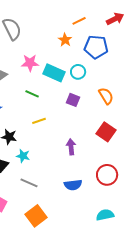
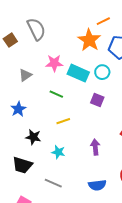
orange star: (65, 40) -> (89, 40), size x1.6
cyan star: (23, 156) -> (58, 152), moved

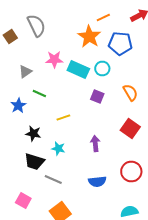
green line: (56, 94) -> (39, 94), moved
black trapezoid: (22, 165) -> (34, 162), moved

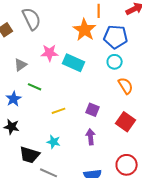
orange line: (103, 18) -> (99, 11), turned -64
cyan circle: (102, 68) -> (115, 62), moved
purple square: (97, 96) -> (93, 110), moved
black star: (33, 134) -> (12, 127), moved

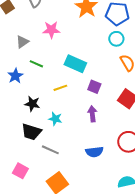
cyan rectangle: (74, 63) -> (75, 64), moved
black star: (12, 127) -> (32, 104), moved

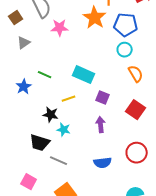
pink star: (51, 30) -> (60, 28), moved
gray triangle: (22, 42) -> (24, 43), moved
black star: (32, 104) -> (51, 115), moved

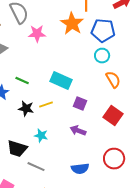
black star: (51, 115) -> (26, 109), moved
purple arrow: (101, 125) -> (78, 131), turned -63

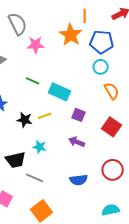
green line: (22, 81) -> (33, 81), moved
black trapezoid: (17, 149) -> (16, 160), turned -30

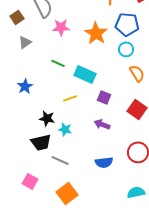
orange star: (71, 35) -> (96, 33), moved
black star: (25, 120) -> (47, 118), moved

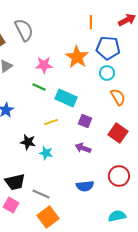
pink star: (61, 27) -> (44, 65), moved
black trapezoid: (41, 142) -> (15, 182), moved
gray line: (60, 160) -> (41, 194), moved

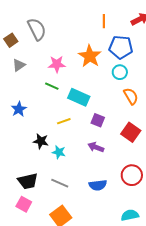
gray line: (41, 194) -> (60, 183), moved

